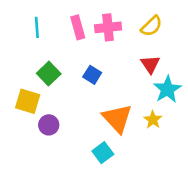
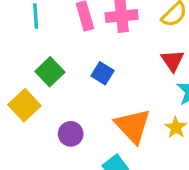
yellow square: (28, 101) -> (24, 105), turned 30
purple circle: (49, 125) -> (71, 134), moved

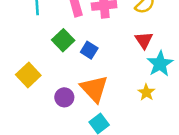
green square: (50, 72) -> (63, 40), moved
orange triangle: (133, 126) -> (94, 89), moved

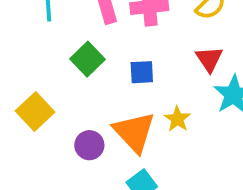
blue square: (89, 50) -> (142, 72), moved, turned -35
yellow star: (146, 92) -> (177, 119), moved

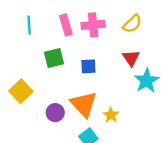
green square: (87, 59) -> (54, 58), turned 30
yellow star: (177, 119) -> (111, 115), moved

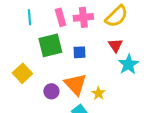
yellow semicircle: (132, 24) -> (116, 16), size x1.4
green square: (54, 58) -> (50, 45), size x1.4

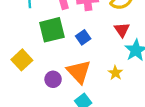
blue square: (79, 52) -> (83, 37), turned -32
yellow star: (98, 93) -> (115, 73), moved

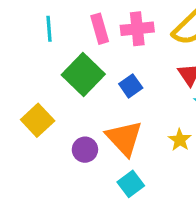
green square: (52, 30) -> (83, 74), turned -32

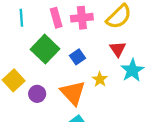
yellow star: (180, 140) -> (100, 79), moved
purple circle: (85, 150) -> (37, 94), moved

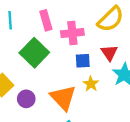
pink cross: (82, 18) -> (72, 33), moved
blue square: (77, 57) -> (83, 61), moved, turned 32

